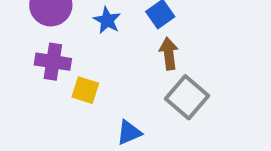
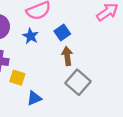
blue triangle: (129, 133) -> (34, 98), moved

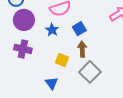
yellow square: (17, 78) -> (62, 60), moved
blue triangle: (34, 98) -> (52, 83), turned -48

